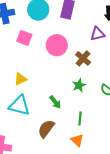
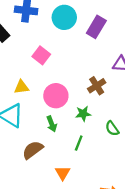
pink square: (24, 38) -> (41, 55), moved
pink circle: (57, 45) -> (56, 96), moved
green line: (80, 119) -> (79, 143), moved

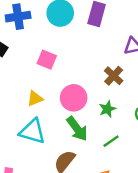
green arrow: (52, 124) -> (77, 129), size x1.5
green line: (79, 143) -> (111, 141), turned 49

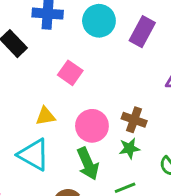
brown cross: (114, 76) -> (134, 120), moved, turned -36

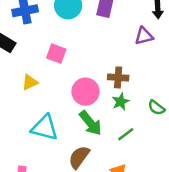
yellow triangle: (46, 116) -> (30, 82), moved

